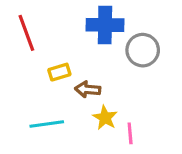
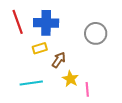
blue cross: (105, 25) -> (46, 23), moved
brown arrow: (88, 89) -> (59, 60), turned 119

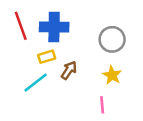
yellow star: (70, 79) -> (112, 75), moved
cyan line: (31, 83) -> (36, 83), moved, turned -30

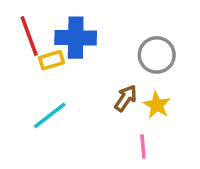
yellow rectangle: (47, 57) -> (51, 60), moved
brown arrow: (69, 70) -> (126, 98), moved

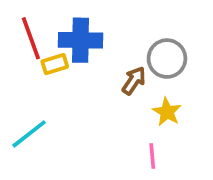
brown arrow: (126, 98) -> (134, 81), moved
cyan line: (50, 115) -> (29, 134), moved

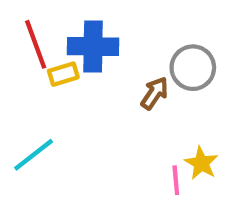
yellow star: (167, 112) -> (201, 163), moved

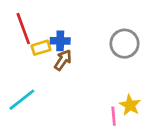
blue cross: (93, 46) -> (60, 41), moved, size x0.6
brown arrow: (155, 93) -> (63, 60), moved

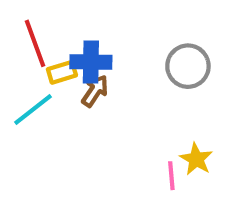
blue cross: (60, 41) -> (91, 62), size x1.4
cyan line: (22, 100) -> (33, 110), moved

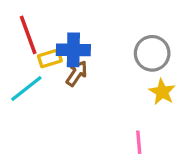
yellow star: (196, 159) -> (162, 92), moved

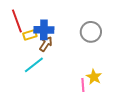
cyan line: (26, 89) -> (34, 65), moved
yellow star: (162, 92) -> (94, 77), moved

